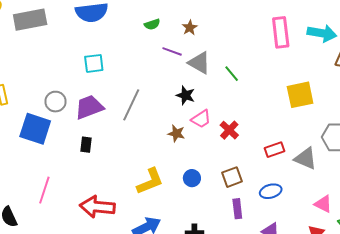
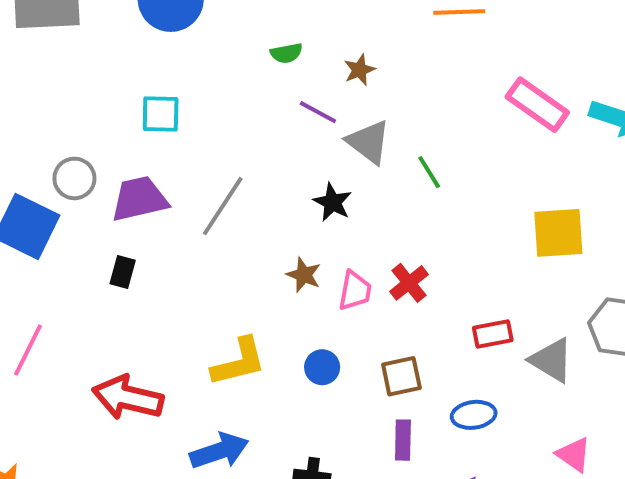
pink rectangle: (281, 32) -> (537, 105), turned -56
pink trapezoid: (201, 119) -> (355, 291), moved, turned -55

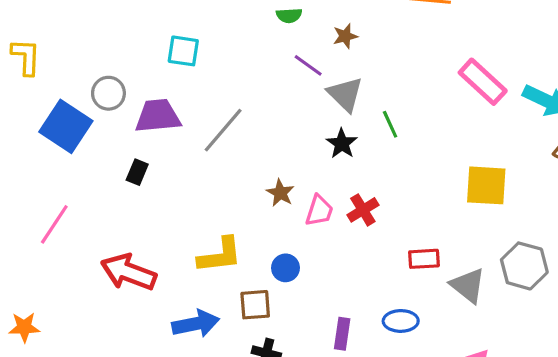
black star: (332, 202) -> (342, 144), moved
brown square: (401, 376) -> (255, 305), moved

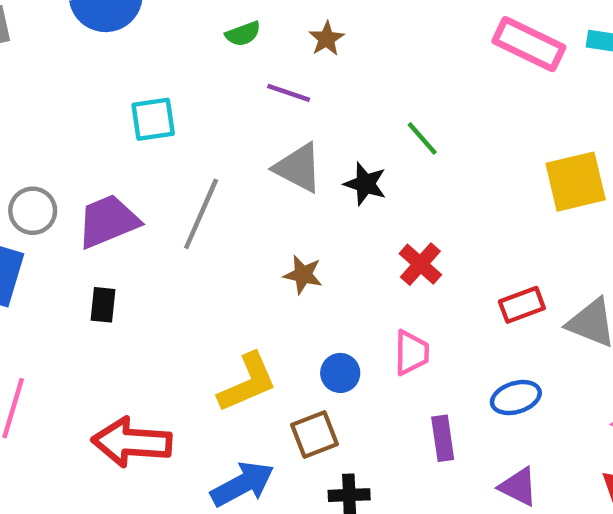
cyan square: (183, 51) -> (153, 119), moved
gray triangle: (345, 94) -> (298, 168), moved
pink trapezoid: (319, 211) -> (412, 353), moved

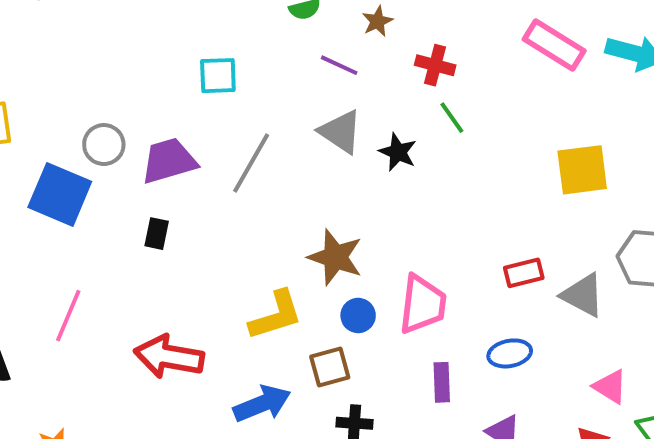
red cross: (420, 264) -> (435, 65), moved, turned -33
brown star: (303, 275) -> (335, 257), moved, size x1.6
pink trapezoid: (412, 353) -> (422, 304), size x1.5

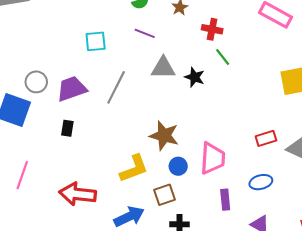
purple line: (339, 65) -> (145, 33), moved
gray triangle: (341, 132) -> (163, 68), turned -30

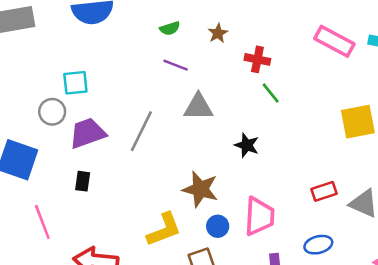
cyan square: (96, 41) -> (75, 83), moved
black star: (195, 77) -> (247, 145), moved
gray circle: (36, 82) -> (52, 112), moved
pink line: (22, 175) -> (42, 222), moved, turned -40

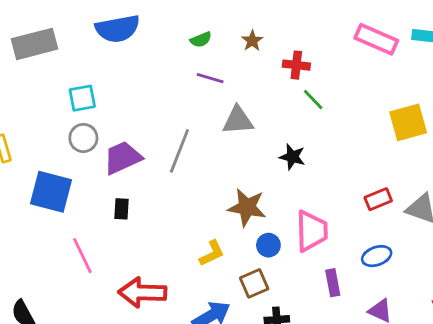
cyan square: (75, 83) -> (82, 98), moved
yellow L-shape: (164, 230) -> (212, 253), size x0.7

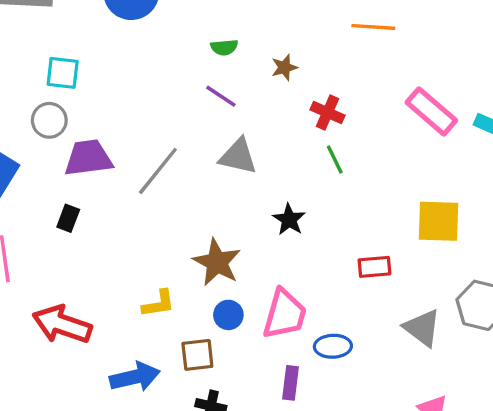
red rectangle: (378, 199) -> (374, 267), moved
blue ellipse: (377, 256) -> (333, 346), moved

